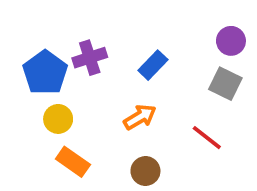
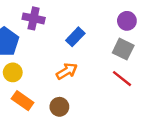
purple cross: (90, 58) -> (34, 18), moved, turned 30
red line: (207, 138) -> (122, 79), moved
brown circle: (145, 171) -> (59, 107), moved

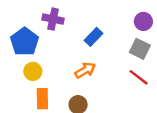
orange rectangle: (23, 101) -> (42, 99), turned 54

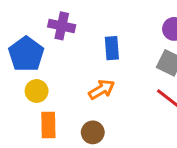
blue rectangle: (93, 37) -> (112, 48), turned -48

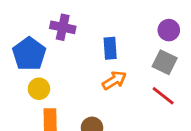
orange arrow: (102, 90) -> (114, 80), moved

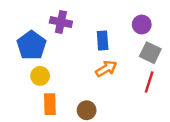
purple circle: (169, 30) -> (142, 24), moved
red line: (163, 96) -> (149, 82), turned 70

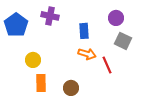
blue pentagon: (31, 45) -> (16, 25), moved
orange arrow: (106, 69) -> (87, 54), turned 48
red line: (149, 82) -> (107, 65), moved, turned -42

